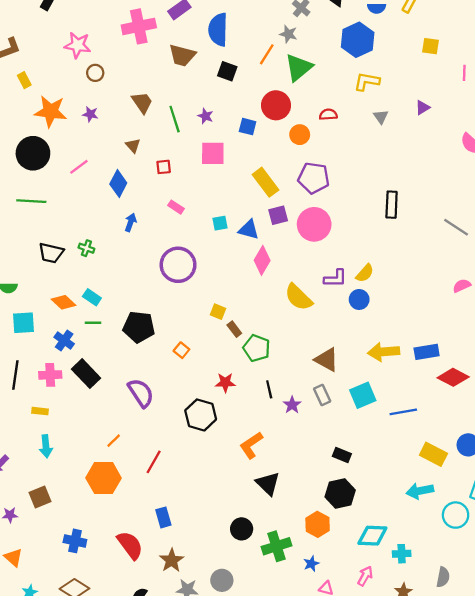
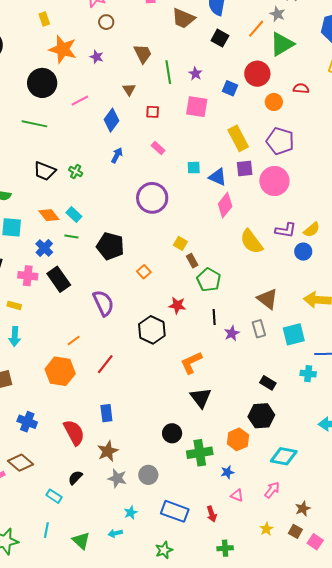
cyan cross: (402, 554) -> (308, 374), moved

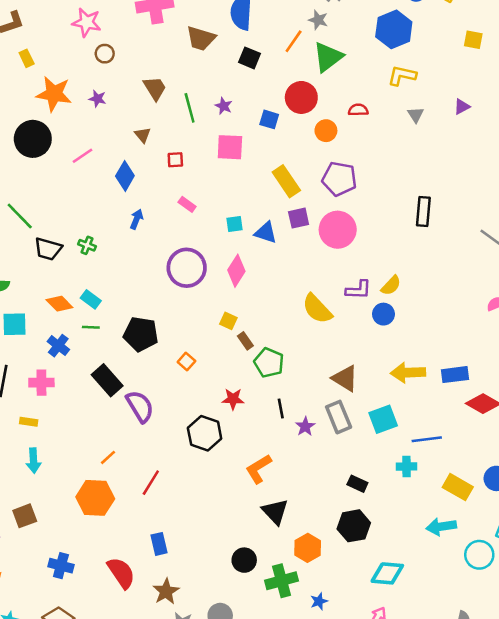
green line: (34, 124) -> (20, 216), moved, turned 40
pink diamond: (225, 205) -> (236, 271), moved
black rectangle: (59, 279) -> (107, 380), moved
gray rectangle: (259, 329) -> (339, 417), size x1.4
orange hexagon: (238, 439) -> (308, 548), moved

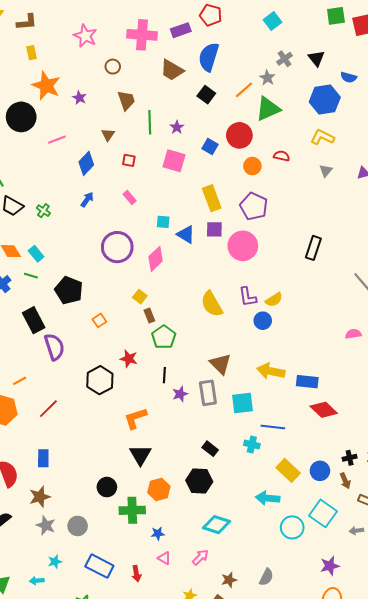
brown circle: (105, 54) -> (113, 67), moved
purple L-shape: (358, 290) -> (248, 297), turned 65

